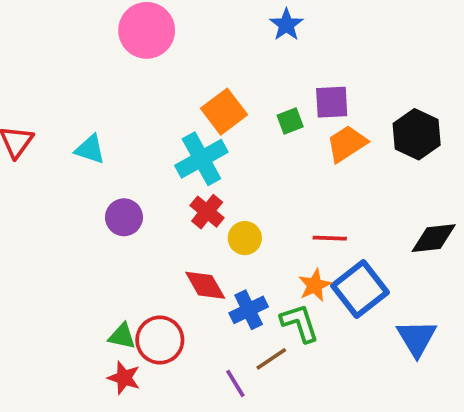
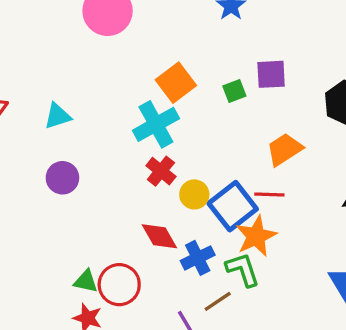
orange trapezoid: (347, 144) -> (284, 149), moved
cyan triangle: (90, 149) -> (57, 116), turned -36
purple circle: (124, 217) -> (62, 178), moved
orange star: (315, 285) -> (256, 236), size x1.4
blue square: (360, 289) -> (233, 206), moved

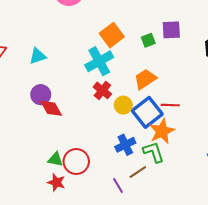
orange trapezoid: (284, 149) -> (145, 79), moved
red diamond: (159, 236) -> (51, 108), moved

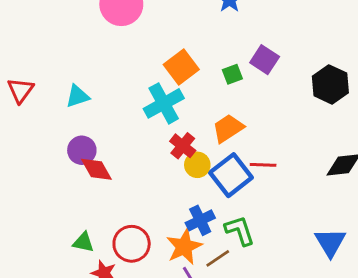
purple square: (171, 30) -> (265, 60), turned 36
red cross: (102, 90) -> (183, 146), moved
orange star: (162, 131) -> (184, 247), moved
green triangle: (55, 159) -> (83, 242), moved

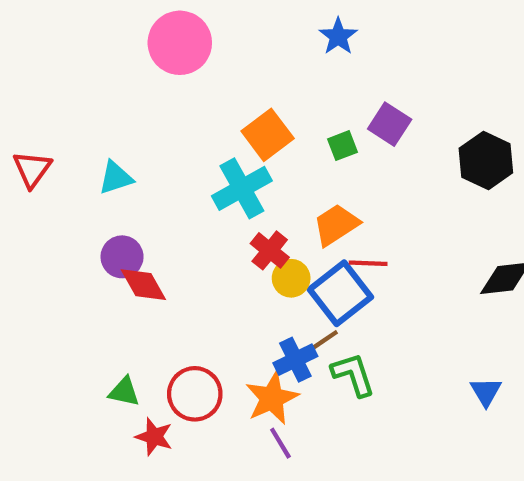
red line: (263, 165) -> (368, 263), moved
blue triangle: (330, 242) -> (486, 392), size x0.7
brown line: (218, 258) -> (321, 342), moved

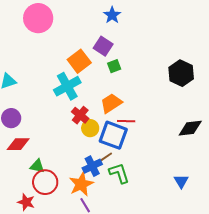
purple square: (390, 124) -> (103, 46), moved
red diamond: (143, 285) -> (18, 144), moved, turned -60
blue square: (340, 293) -> (113, 135), turned -32
green triangle: (124, 392) -> (37, 166), moved

